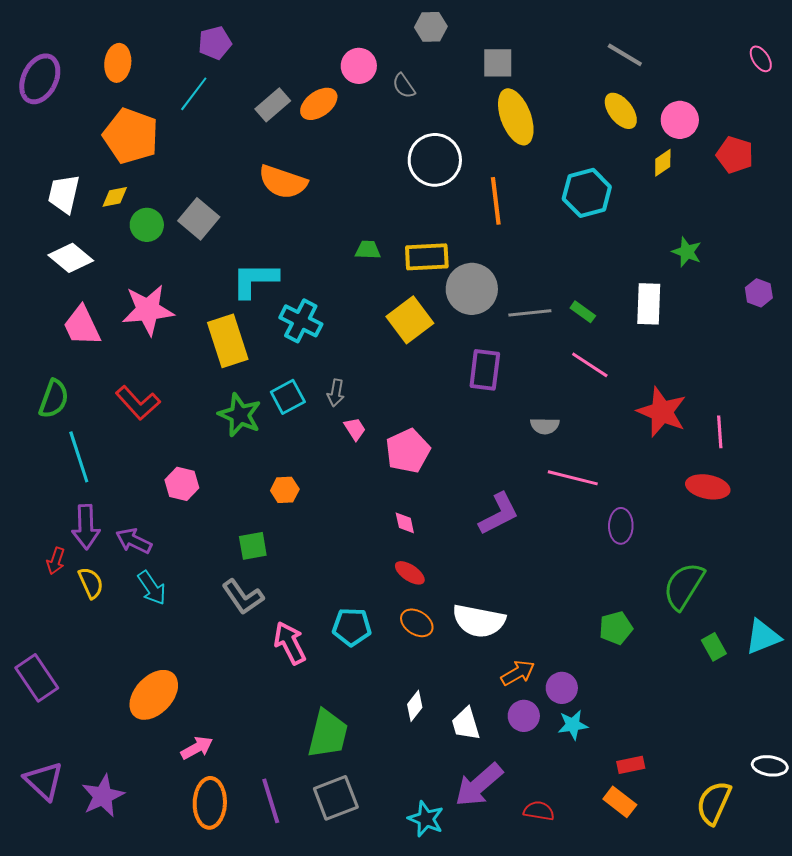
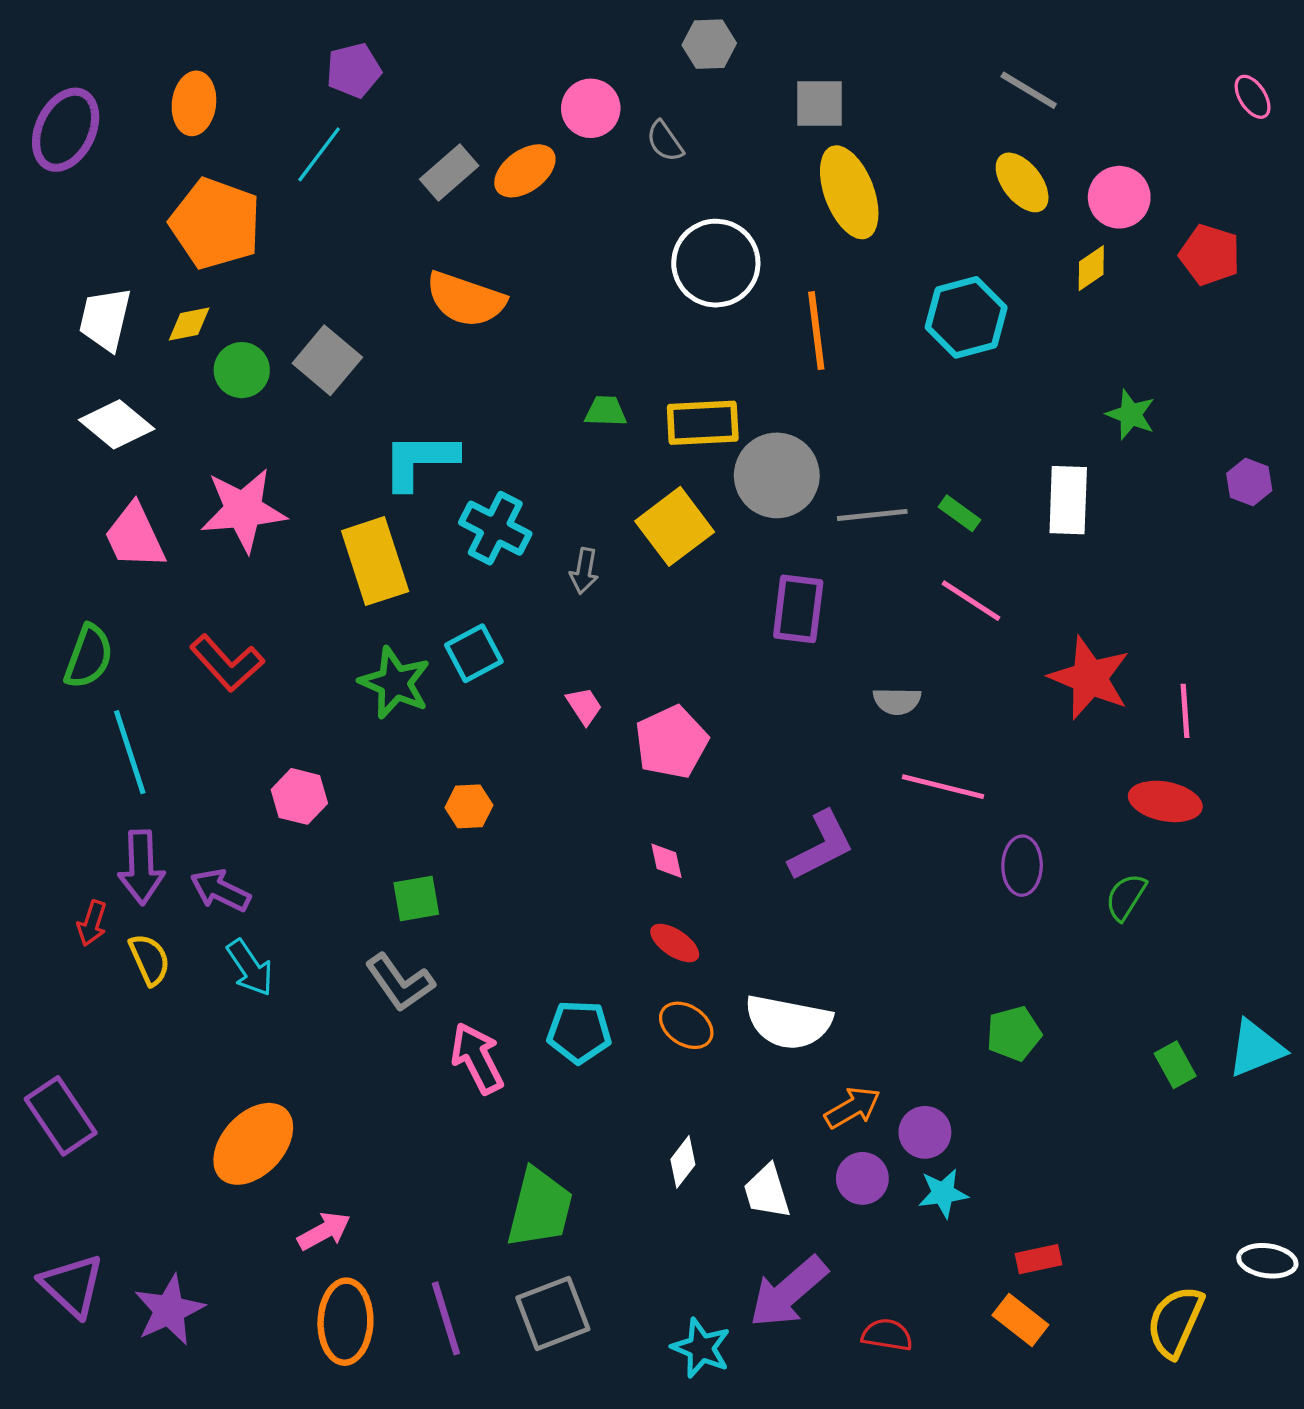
gray arrow: (336, 393) -> (584, 571), moved
green semicircle: (684, 586) -> (1126, 897), moved, size x0.6

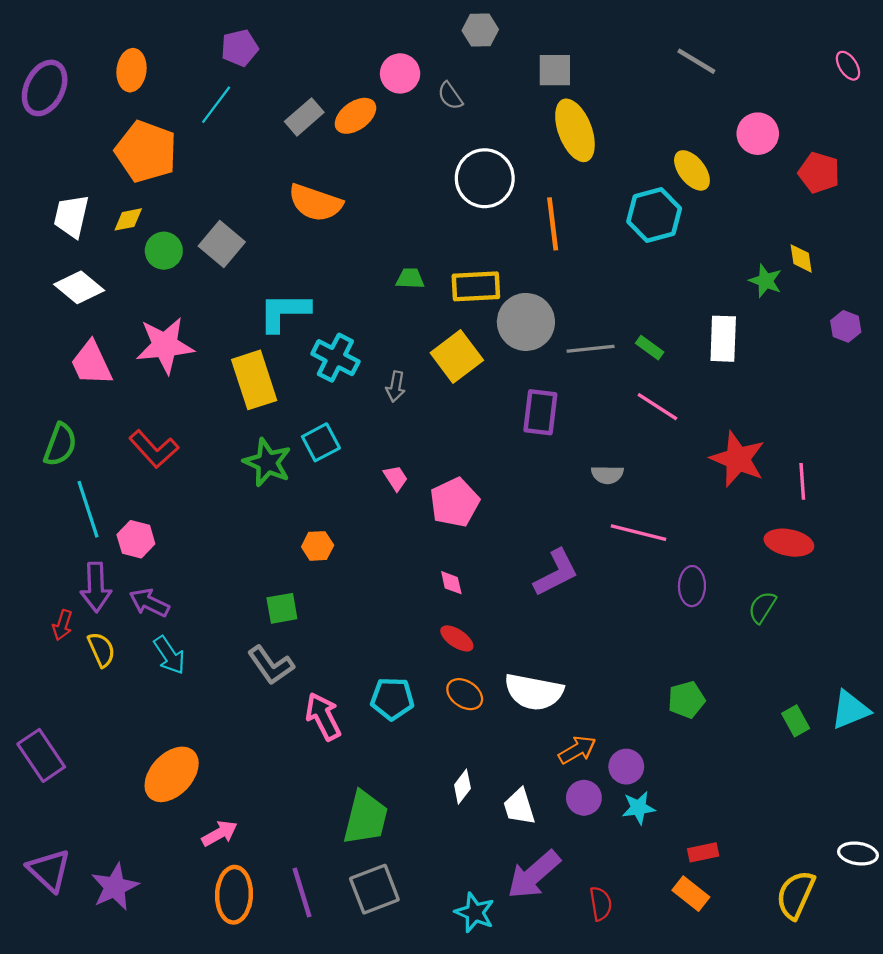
yellow ellipse: (1022, 182) -> (692, 170), moved
yellow diamond: (1091, 268) -> (801, 258), moved, turned -64
pink hexagon: (299, 796) -> (136, 539), moved
red semicircle: (887, 1335) -> (601, 904), turned 72

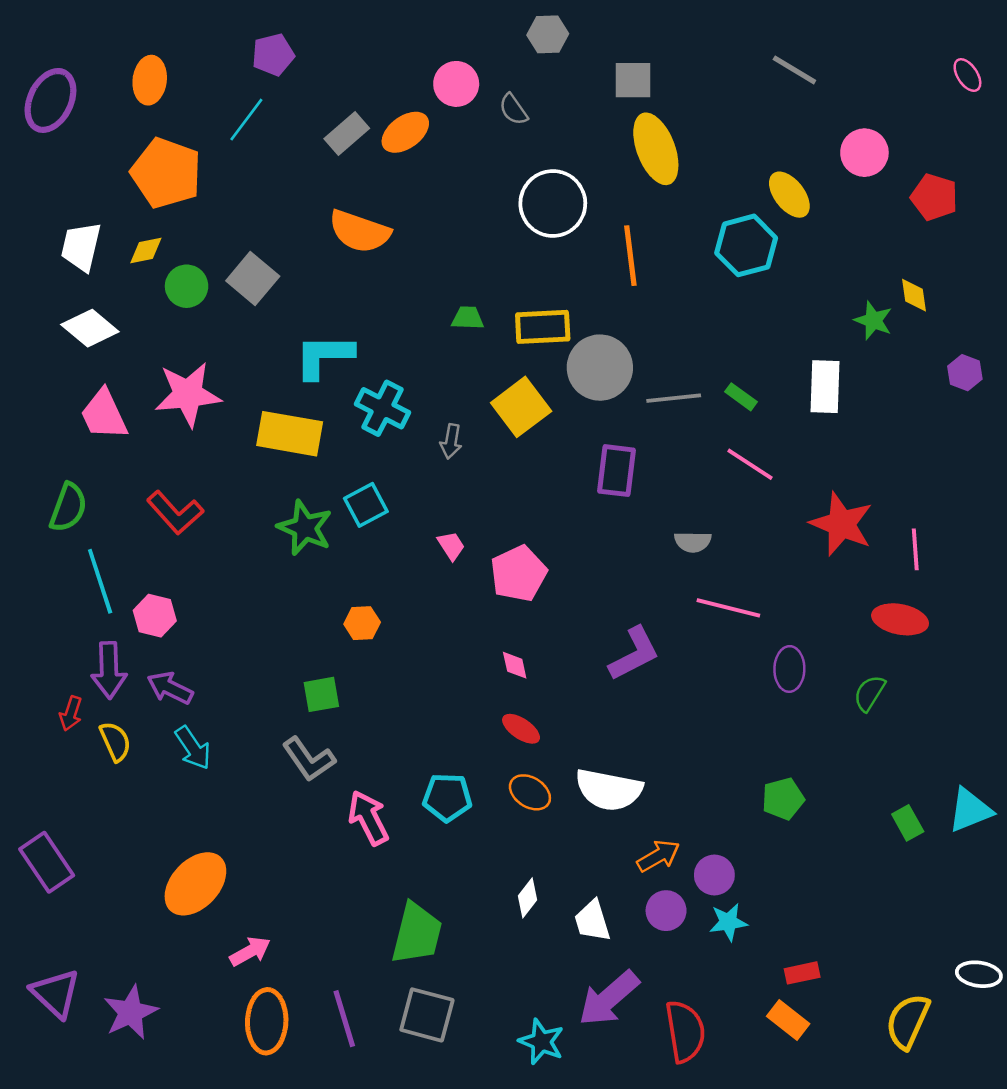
yellow rectangle: (254, 380) -> (290, 434), turned -62
gray square: (374, 889) -> (427, 1015), turned 36
red semicircle: (601, 904) -> (685, 1031), size x1.6

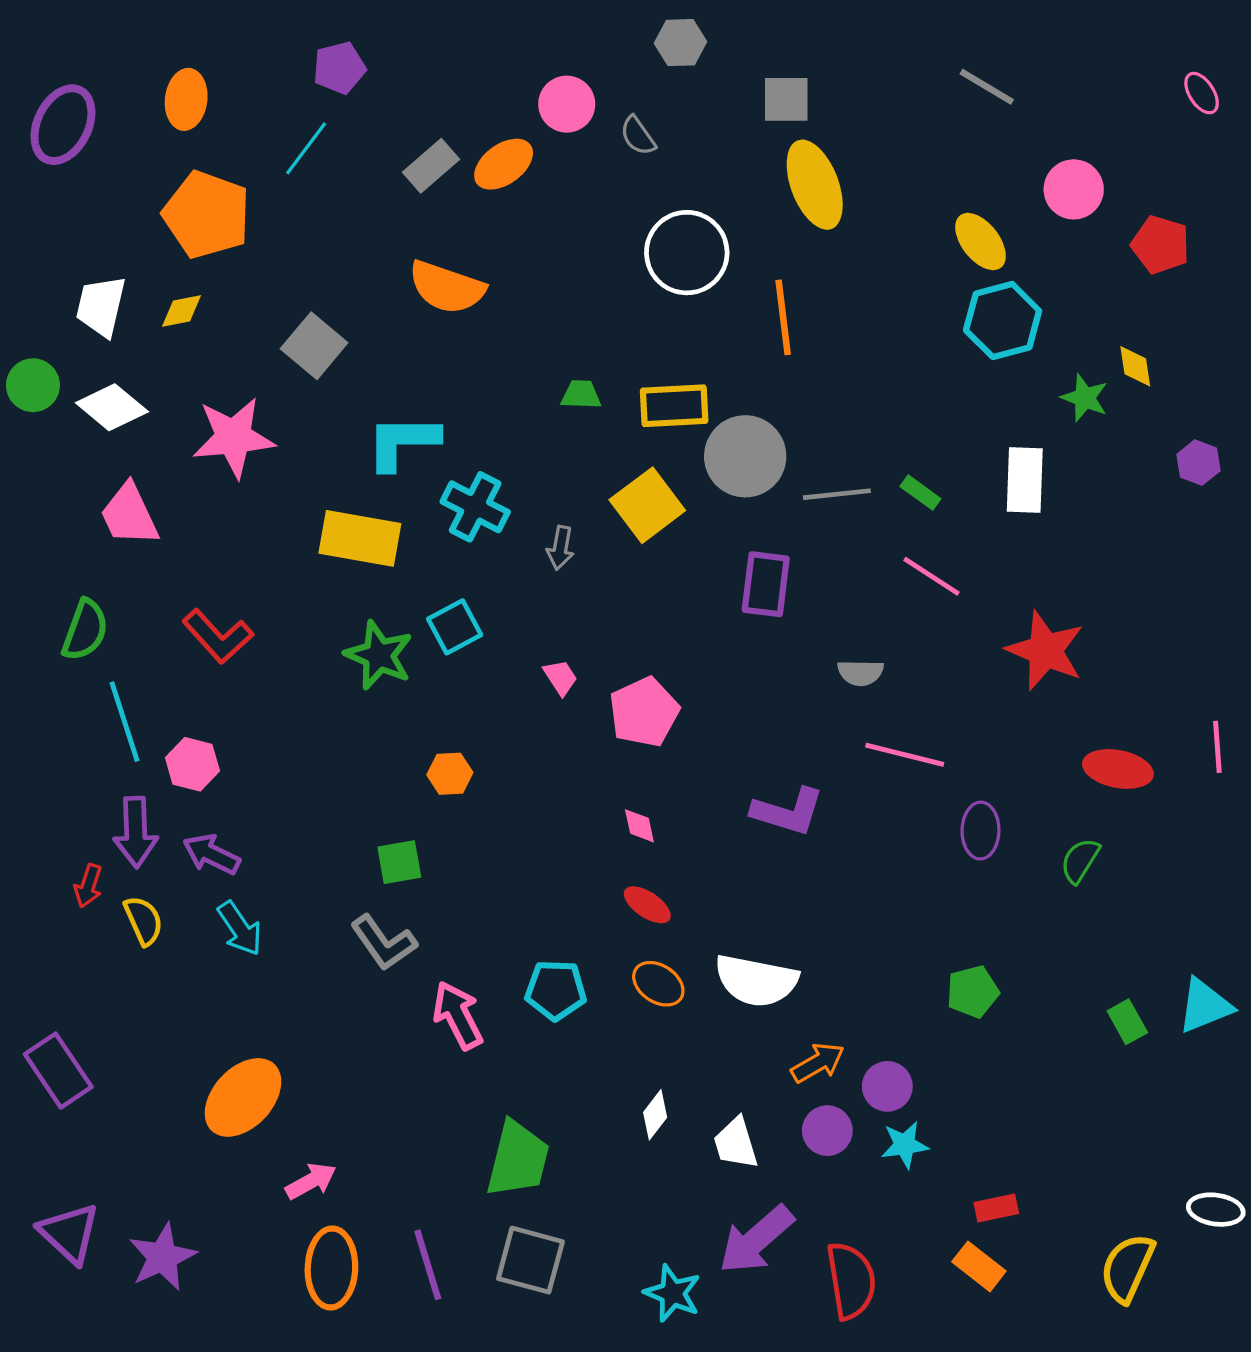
cyan hexagon: (746, 245) -> (1003, 320), moved
green circle: (187, 286) -> (33, 385), moved
pink star: (188, 394) -> (234, 437), moved
pink line: (915, 549) -> (1217, 747), moved
purple L-shape: (634, 654) -> (788, 812), turned 44

